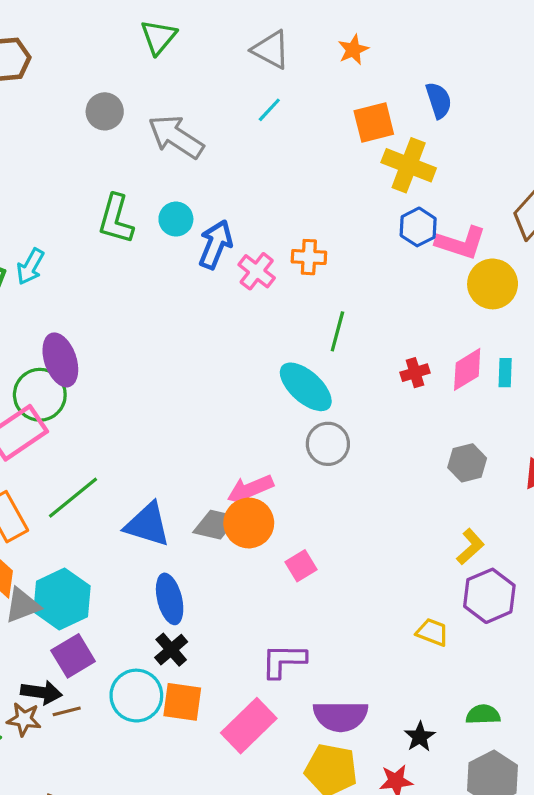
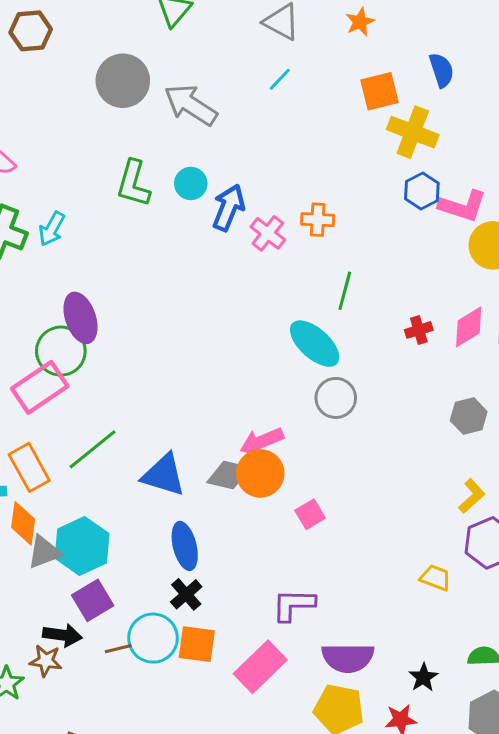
gray circle: (105, 111) -> (123, 81), size x1.5
brown line: (67, 711) -> (118, 649), moved

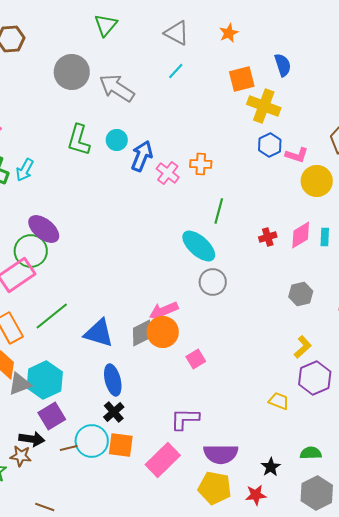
pink L-shape: (463, 206) -> (297, 155), size x0.7
purple ellipse: (81, 318) -> (44, 229), turned -32
gray diamond: (229, 475) -> (142, 333), turned -40

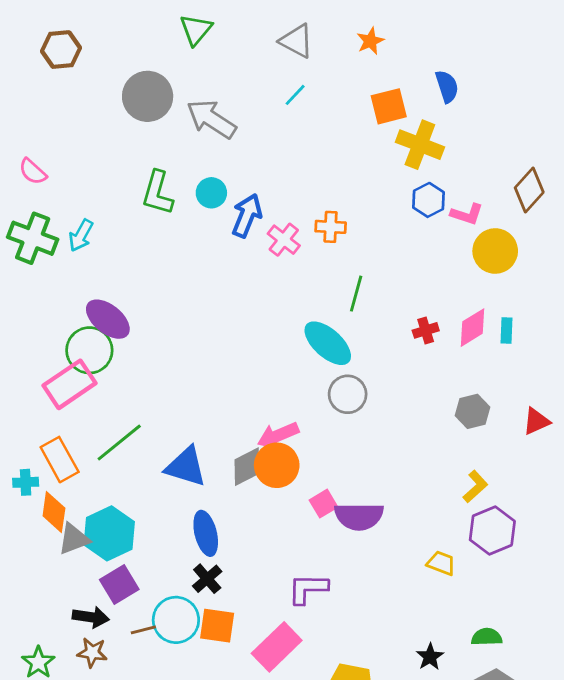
purple semicircle: (221, 454) -> (359, 516), moved
brown star: (21, 456) -> (92, 653), moved

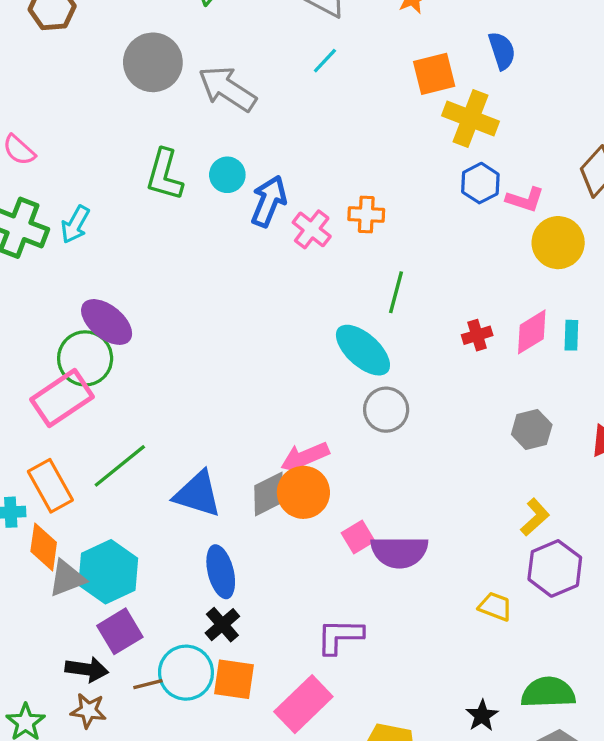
green semicircle: (487, 637) -> (548, 692), size x1.5

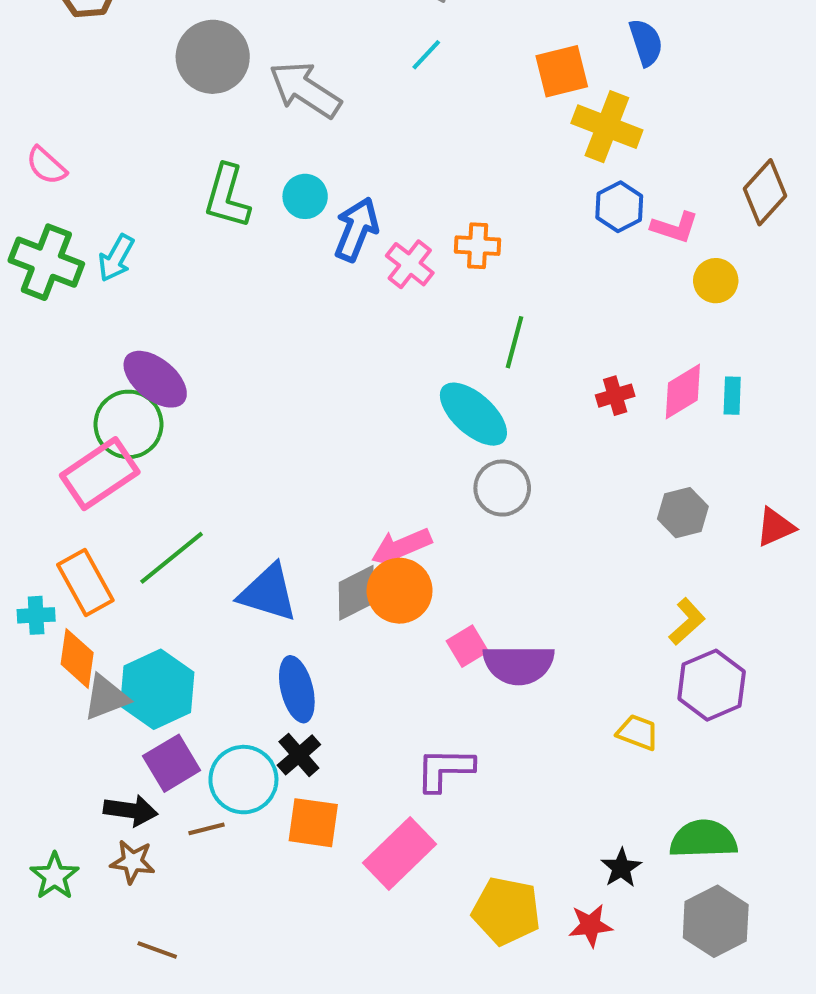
yellow circle: (558, 243) -> (716, 281), size x0.7
cyan circle: (186, 673) -> (243, 780), moved

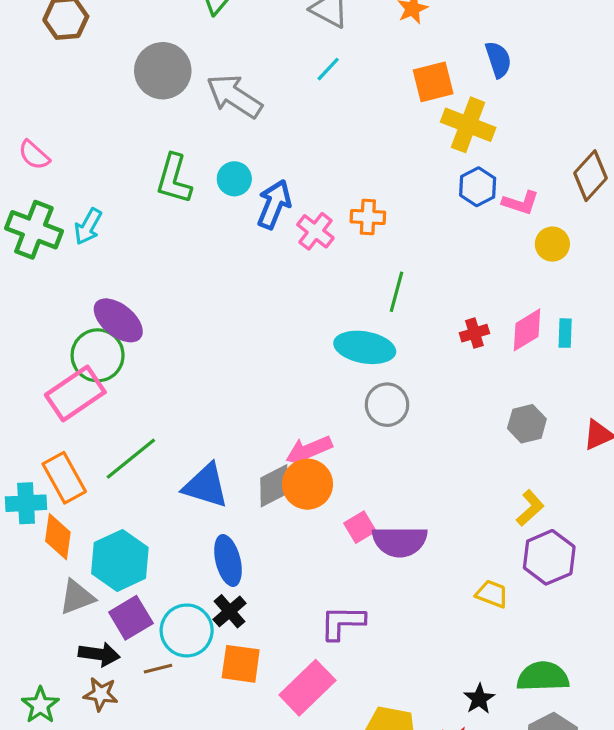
cyan ellipse: (473, 414) -> (365, 347), turned -32
cyan cross: (36, 615) -> (26, 503), size x1.4
gray triangle: (106, 697) -> (77, 597), moved

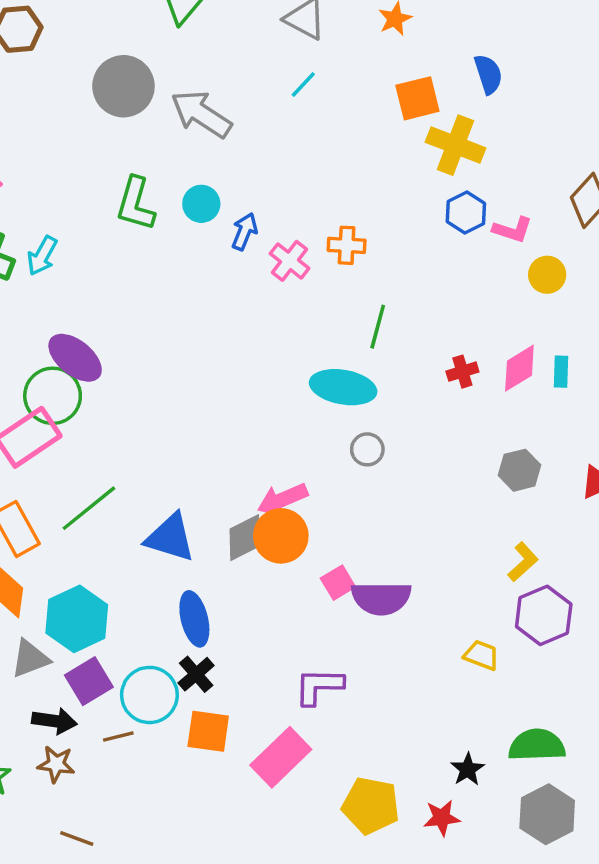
blue arrow: (274, 204) -> (245, 232), size x0.7
gray circle: (387, 405) -> (367, 449), size x0.7

